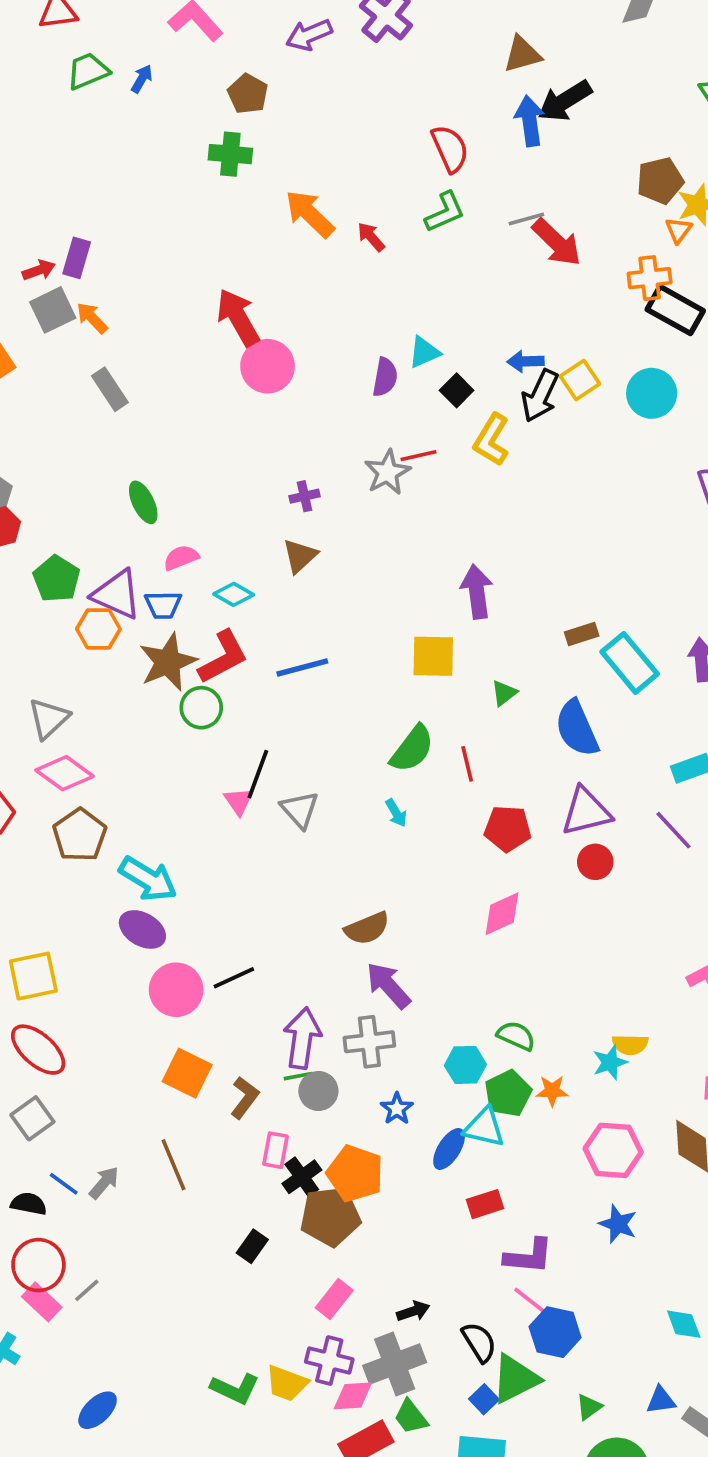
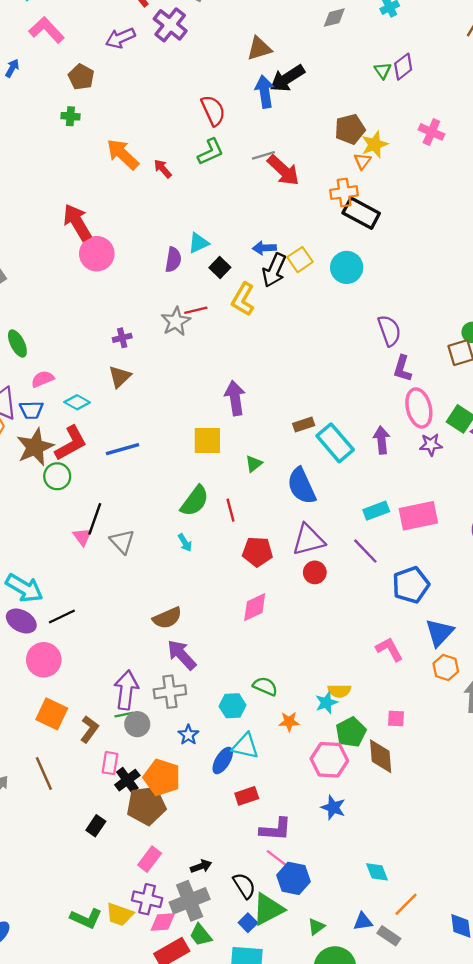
green cross: (230, 154) -> (70, 116), size x0.7
black line: (234, 978) -> (62, 616), moved
green pentagon: (508, 1093) -> (351, 732), moved

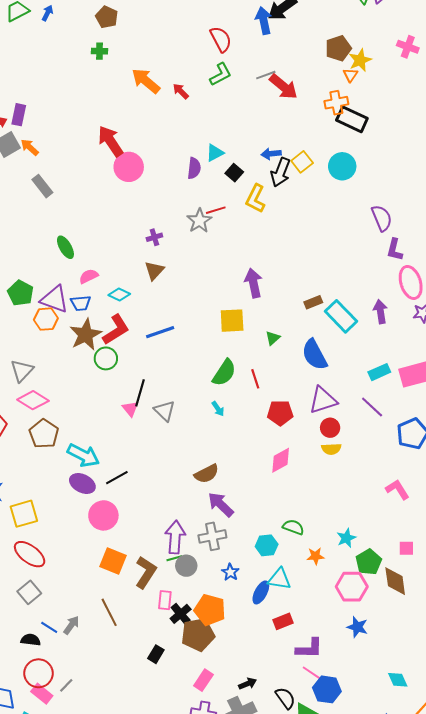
yellow semicircle: (339, 691) -> (331, 449), moved
brown L-shape: (89, 729) -> (146, 572), size x1.4

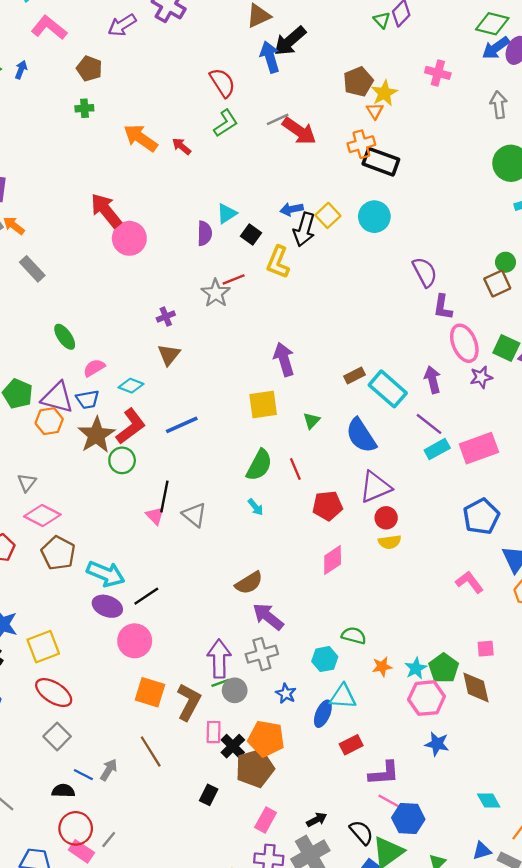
gray triangle: (22, 371) -> (27, 483), size x0.7
purple line: (372, 407) -> (429, 424), moved
cyan star: (346, 538) -> (416, 668), moved

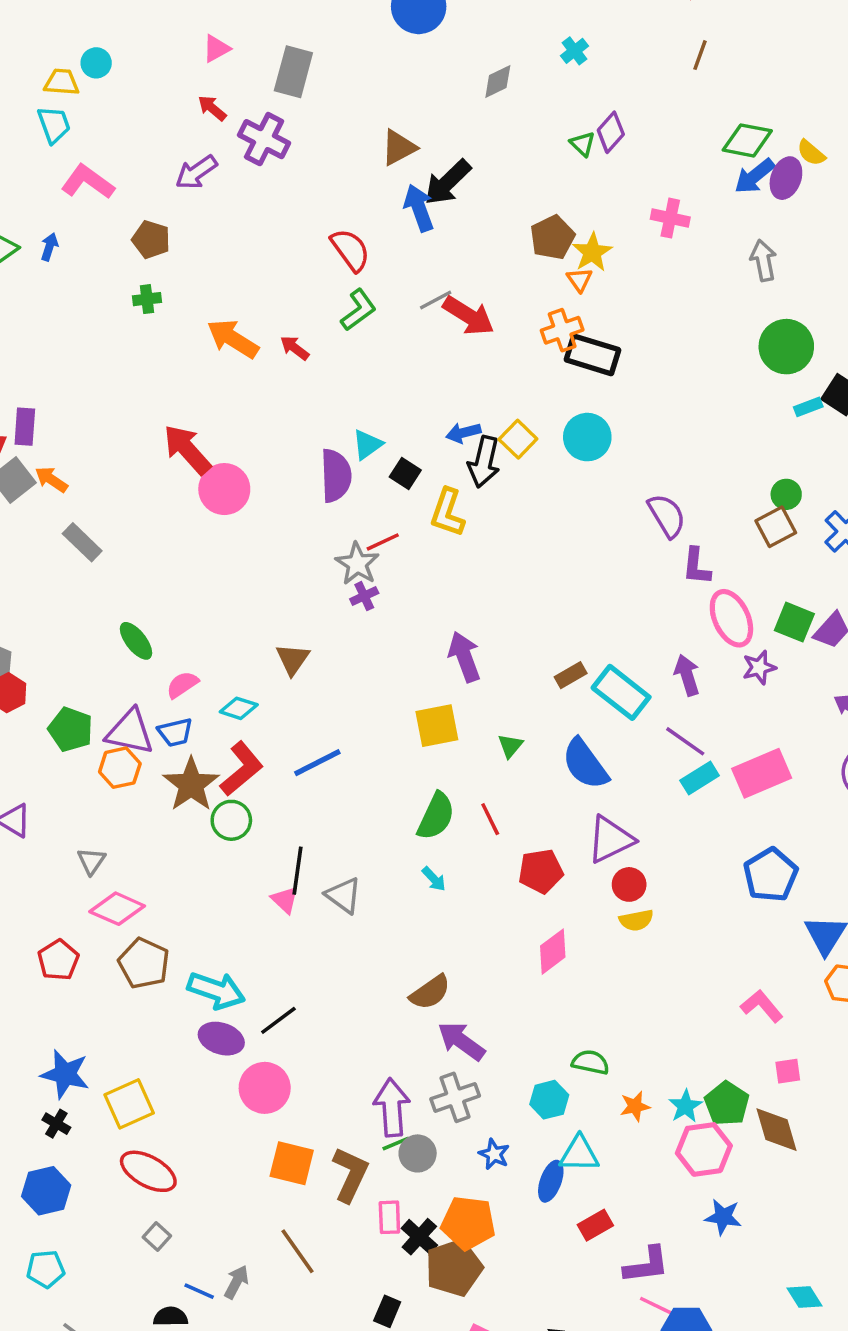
purple semicircle: (205, 233) -> (336, 476), size x1.4
purple cross: (166, 317) -> (364, 596), moved
pink L-shape: (469, 582) -> (762, 1006), moved
gray square: (57, 736) -> (157, 1236), size x0.7

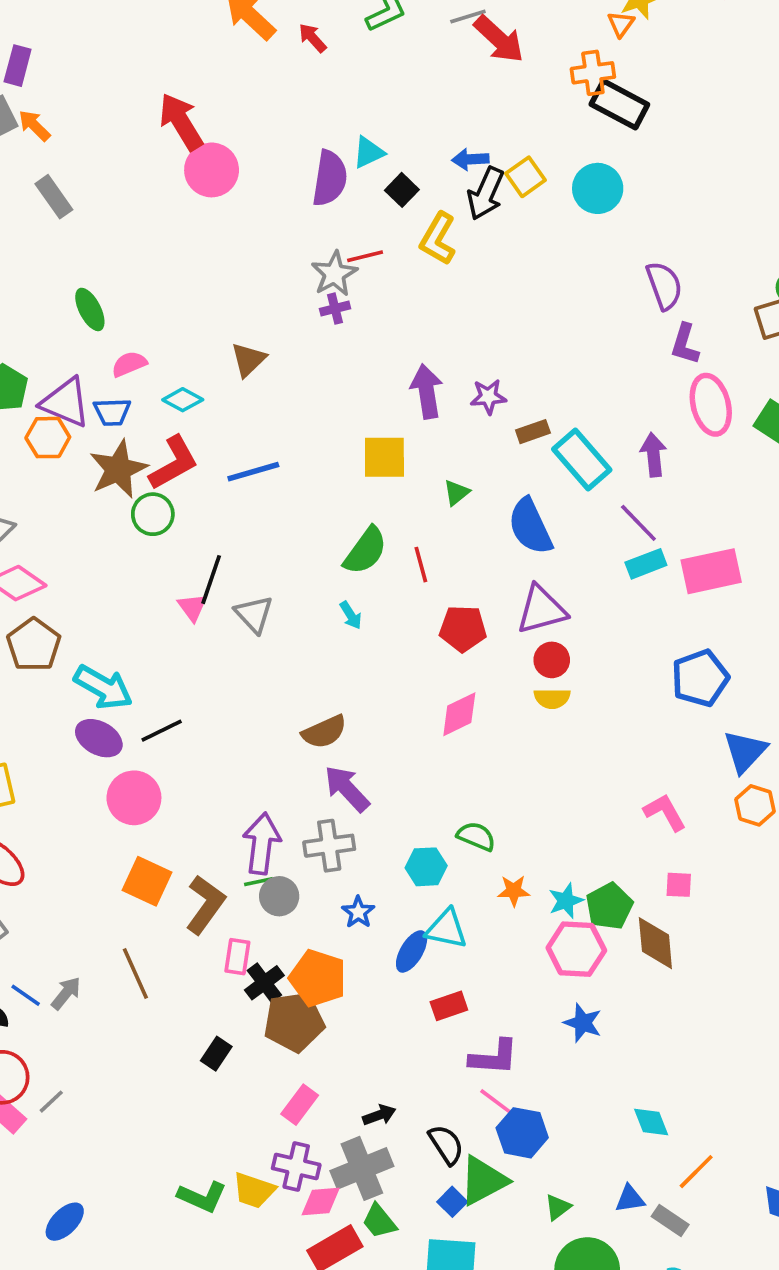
purple star: (759, 667) -> (488, 397), moved

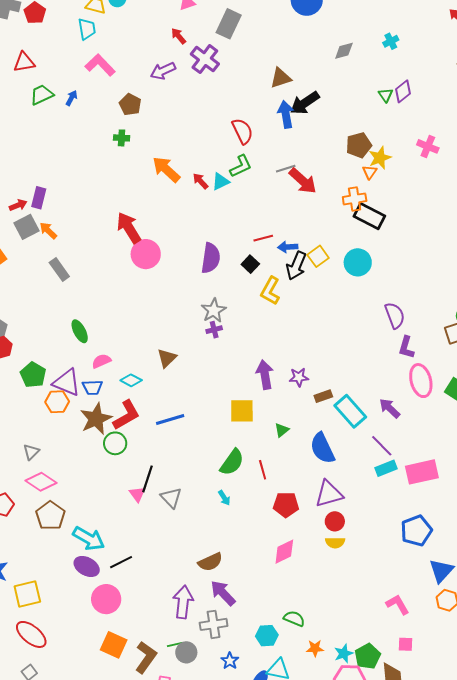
cyan triangle: (369, 152) -> (221, 182), moved
red line: (365, 256) -> (263, 238), moved
purple arrow: (653, 455) -> (390, 408), turned -40
purple arrow: (262, 844) -> (183, 602), moved

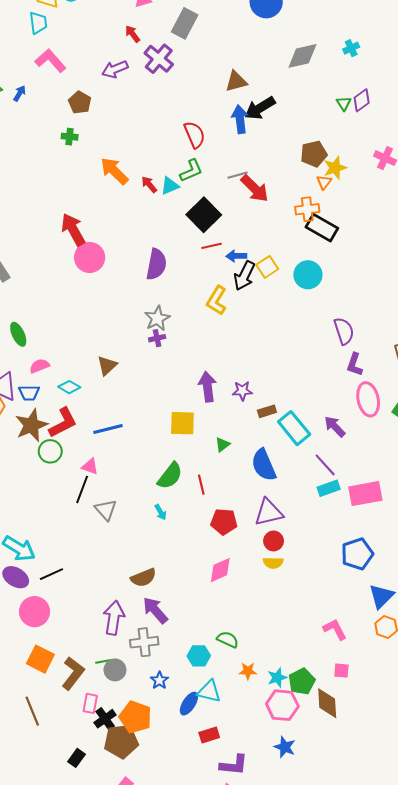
gray diamond: (344, 51) -> (302, 56), size x1.5
black square: (250, 264) -> (204, 215), moved, size x1.8
pink triangle: (137, 494) -> (90, 466), moved, turned -36

